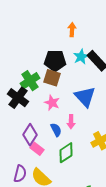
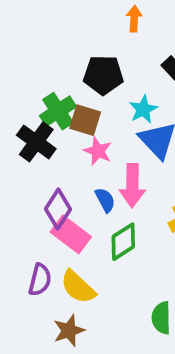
cyan star: (81, 57) -> (143, 109), moved
brown square: (52, 78) -> (85, 120), moved
pink arrow: (71, 122) -> (132, 185), size x1.6
pink rectangle: (37, 149) -> (71, 234), size x1.5

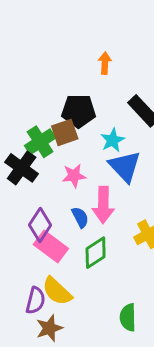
brown square: (85, 120) -> (65, 132), moved, turned -36
pink star: (98, 151) -> (74, 176), turned -30
purple semicircle: (40, 280) -> (35, 300), moved

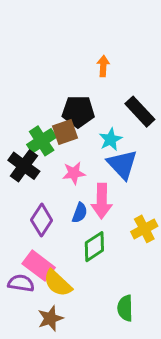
blue semicircle: (80, 217) -> (80, 213), turned 48
pink rectangle: (51, 247) -> (39, 266), moved
purple semicircle: (35, 300) -> (21, 283), moved, turned -95

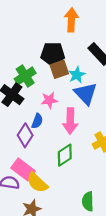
orange arrow: (103, 66) -> (71, 20), size x1.5
brown square: (65, 132) -> (59, 69), moved
blue semicircle: (80, 213) -> (37, 121), moved

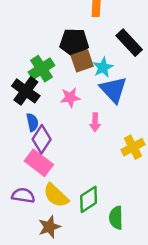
blue semicircle: (37, 121) -> (32, 122), moved, turned -32
pink arrow: (70, 121) -> (95, 122), size x0.6
green diamond: (65, 155) -> (89, 199), moved
pink rectangle: (23, 169) -> (39, 163), moved

